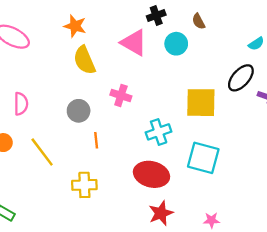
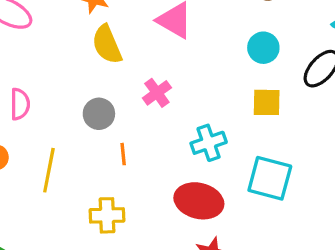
cyan circle: (176, 44) -> (263, 48), moved
pink cross: (121, 96) -> (157, 93), turned 36
yellow square: (201, 103) -> (267, 102), size x0.7
yellow line: (42, 152) -> (49, 170), turned 48

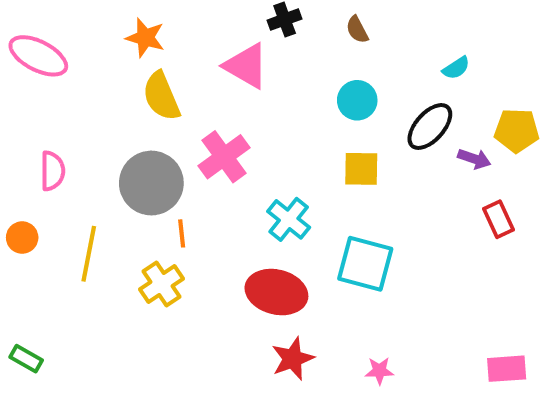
pink cross: (157, 93) -> (224, 157), size x1.4
gray circle: (99, 114) -> (151, 183), size x1.6
cyan cross: (209, 143) -> (289, 219), turned -32
yellow cross: (107, 215) -> (161, 284), moved, turned -32

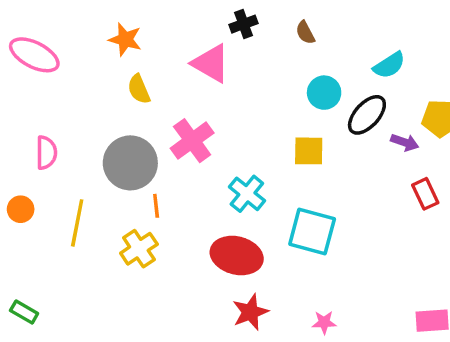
cyan semicircle: (456, 68) -> (389, 65), size x1.4
yellow semicircle: (161, 96) -> (139, 89), size x0.7
cyan circle: (357, 100) -> (324, 93), moved

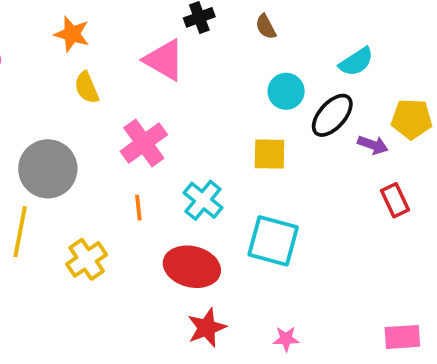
gray circle: (130, 163) -> (48, 169), moved
orange line: (156, 206) -> (138, 208), moved

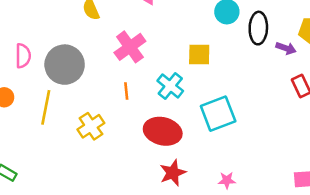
black ellipse: (332, 115) -> (258, 28), turned -40
yellow square: (269, 154) -> (199, 55), moved
cyan square: (273, 241) -> (218, 114), turned -36

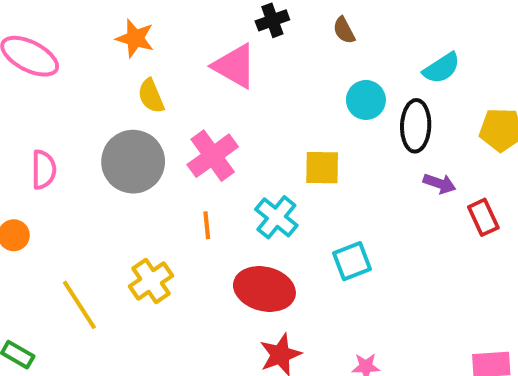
purple arrow: (286, 48) -> (440, 184), moved
gray circle: (65, 65) -> (133, 162), moved
yellow line: (46, 107) -> (79, 305), moved, turned -44
cyan square: (218, 114) -> (352, 261), size x0.7

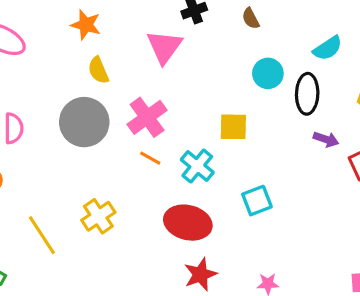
pink triangle: (235, 66) -> (164, 47), turned 36
orange line: (207, 225) -> (150, 158), moved, turned -55

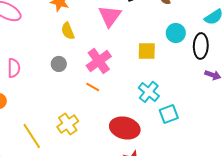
gray circle: (84, 122) -> (59, 64), size x0.5
yellow square: (233, 127) -> (147, 51), moved
orange line: (150, 158) -> (93, 87), moved
cyan cross: (197, 166) -> (149, 92), moved

